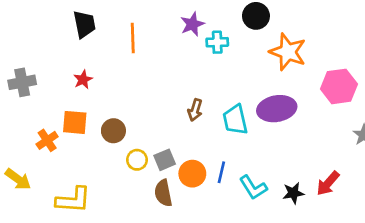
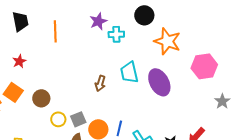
purple ellipse: (277, 109) -> (159, 82), turned 72
cyan trapezoid: (235, 120) -> (129, 72), moved
orange square: (75, 122) -> (13, 92), turned 30

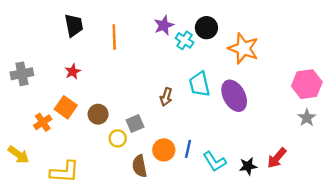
black circle: (144, 15) -> (206, 28), moved
cyan cross: (116, 34) -> (185, 40), turned 35
pink hexagon: (204, 66) -> (307, 84), moved
gray square: (78, 119) -> (135, 123), moved

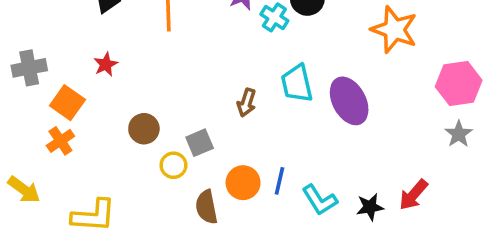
orange star: (243, 48) -> (394, 30), moved
orange square: (66, 107) -> (67, 103), moved

